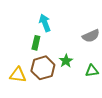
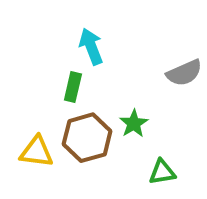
green triangle: (92, 71) -> (162, 172), moved

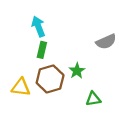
cyan arrow: (91, 47) -> (38, 26), moved

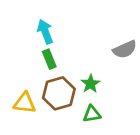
green rectangle: (42, 50) -> (49, 59), turned -35
green triangle: (93, 99) -> (92, 114), moved

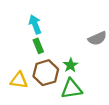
green triangle: (92, 114) -> (72, 89), size x1.5

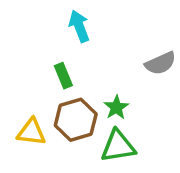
cyan arrow: (35, 24) -> (79, 26), moved

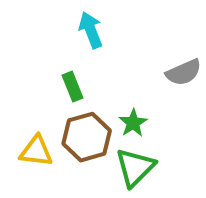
green triangle: (118, 146) -> (135, 167), turned -36

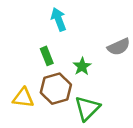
green star: (133, 123) -> (82, 66), moved

